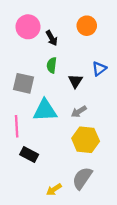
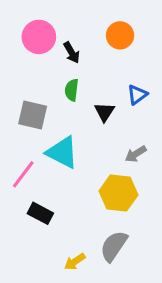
cyan triangle: (45, 110) -> (62, 152), turned 30
gray arrow: (79, 112) -> (136, 154), moved
pink line: (17, 126) -> (23, 174), turned 40

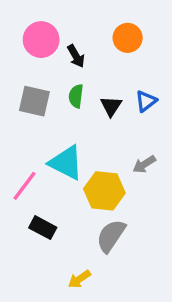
black triangle: (104, 112) -> (111, 106), moved
gray square: (33, 115) -> (34, 101), moved
yellow hexagon: (118, 193) -> (104, 191), moved
gray semicircle: (114, 246) -> (111, 236), moved

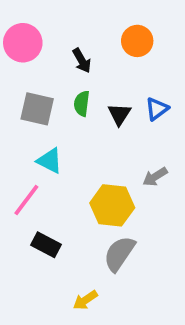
pink circle: (41, 40) -> (23, 43), moved
cyan triangle: (66, 163) -> (50, 161), moved, size x0.7

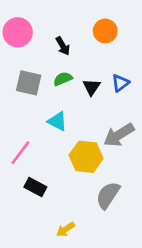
green semicircle: (82, 104) -> (63, 79), turned 60
cyan triangle: (50, 161) -> (57, 121), moved
gray arrow: (155, 177) -> (119, 135), size x1.6
gray semicircle: (119, 254) -> (108, 195), moved

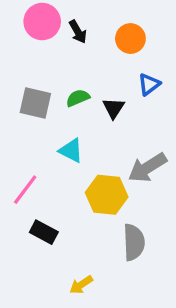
pink circle: (18, 32) -> (42, 22), moved
black arrow: (63, 46) -> (78, 32), moved
blue triangle: (120, 83) -> (149, 84), moved
gray semicircle: (108, 195) -> (134, 242), turned 144

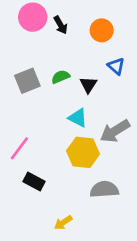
blue triangle: (149, 84) -> (116, 66), turned -42
gray square: (35, 103) -> (27, 81), turned -35
cyan triangle: (71, 151) -> (78, 118), moved
gray semicircle: (134, 242) -> (104, 189), turned -92

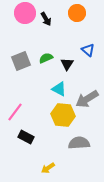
orange circle: (102, 30) -> (77, 13), moved

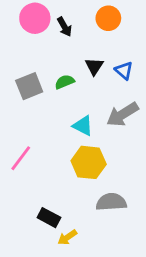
black triangle: (67, 64) -> (94, 66), moved
gray arrow: (87, 99) -> (122, 114), moved
black rectangle: (26, 137) -> (49, 218), moved

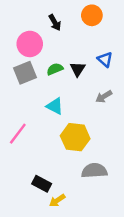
pink circle: (35, 18) -> (30, 44), moved
black triangle: (94, 66) -> (78, 69), moved
gray arrow: (122, 114) -> (104, 97), size x0.6
cyan triangle: (83, 126) -> (55, 106), moved

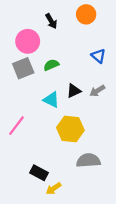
black triangle: (78, 69) -> (74, 91), moved, turned 32

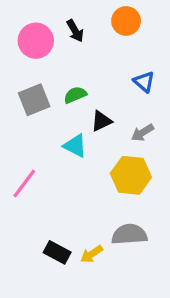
pink circle: (28, 41) -> (36, 41), moved
black triangle: (74, 91) -> (101, 121), moved
yellow hexagon: (70, 129) -> (131, 175), moved
yellow arrow: (54, 189) -> (92, 254), moved

